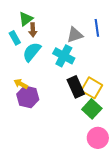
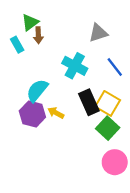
blue line: (97, 28) -> (115, 67), moved, turned -30
gray triangle: (75, 35) -> (98, 33), moved
cyan semicircle: (32, 52) -> (37, 90), moved
yellow arrow: (21, 84) -> (56, 113), moved

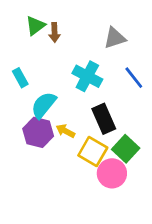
brown arrow: (38, 35) -> (55, 33), moved
cyan rectangle: (17, 45) -> (20, 78), moved
yellow square: (108, 103) -> (93, 151), moved
pink circle: (115, 162) -> (112, 173), moved

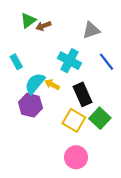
brown arrow: (55, 33) -> (43, 26), turned 72
yellow arrow: (65, 131) -> (52, 85), moved
pink circle: (112, 173) -> (76, 157), moved

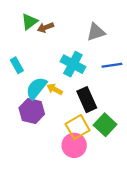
blue line: (106, 62) -> (112, 65), turned -60
yellow square: (74, 120) -> (78, 127), turned 30
pink circle: (76, 157) -> (74, 145), moved

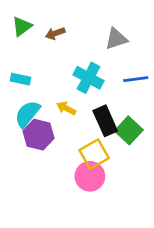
green triangle: (29, 22) -> (22, 26), moved
cyan rectangle: (17, 65) -> (20, 79), turned -49
cyan semicircle: (36, 88) -> (27, 114), moved
green square: (105, 125) -> (129, 130), moved

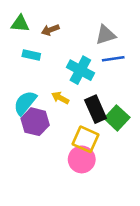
green triangle: (22, 26) -> (20, 24), turned 42
cyan rectangle: (20, 79) -> (31, 55), moved
blue line: (136, 79) -> (113, 59), moved
yellow square: (94, 154) -> (85, 139), turned -36

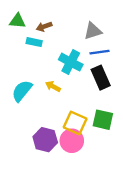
cyan rectangle: (31, 55) -> (34, 42), moved
black rectangle: (96, 109) -> (101, 78), moved
green square: (117, 118) -> (103, 120), moved, turned -30
purple hexagon: (35, 122) -> (45, 140), moved

